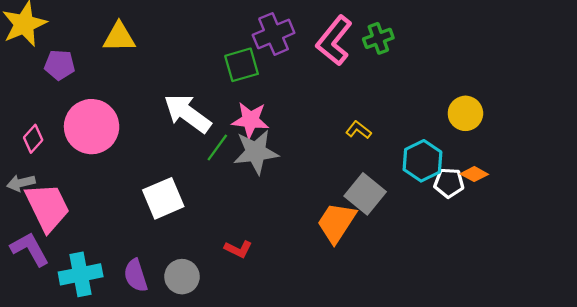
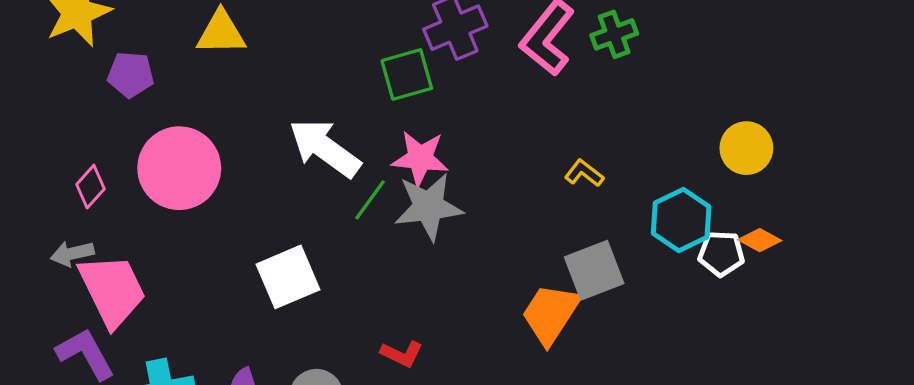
gray square: (365, 194) -> (594, 270), turned 30

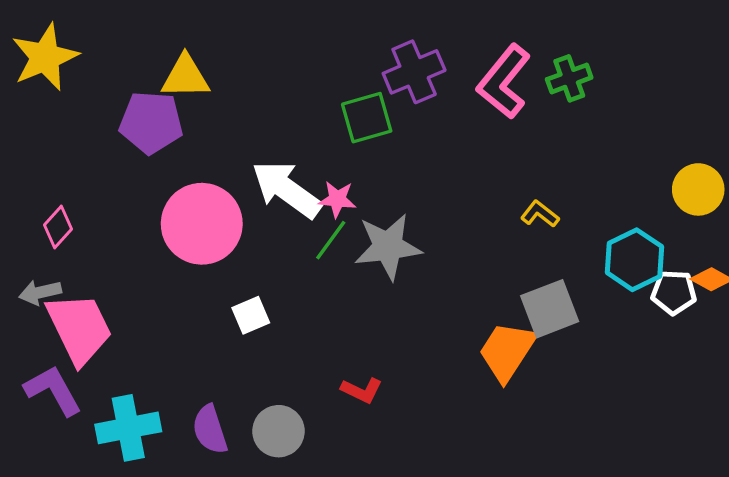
purple pentagon: (131, 74) -> (151, 122), moved, size x1.4
pink star: (420, 158) -> (337, 199), moved, size x0.7
pink circle: (179, 168) -> (202, 224), moved
white square: (288, 277) -> (251, 315), size x0.6

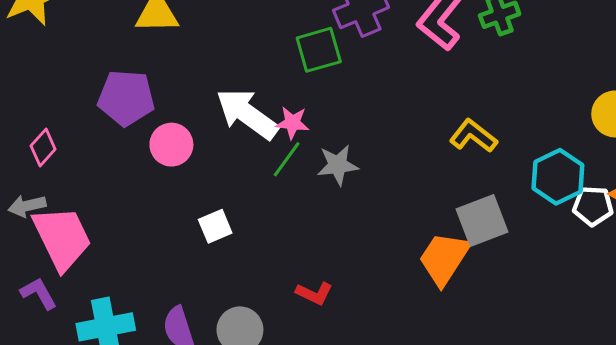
purple pentagon: (151, 122) -> (126, 98), moved
yellow L-shape: (540, 214) -> (473, 136), size x1.4
pink circle: (202, 224) -> (171, 145), size x0.6
gray star: (388, 247) -> (338, 165), size x0.7
purple L-shape: (53, 390) -> (39, 293), size x0.7

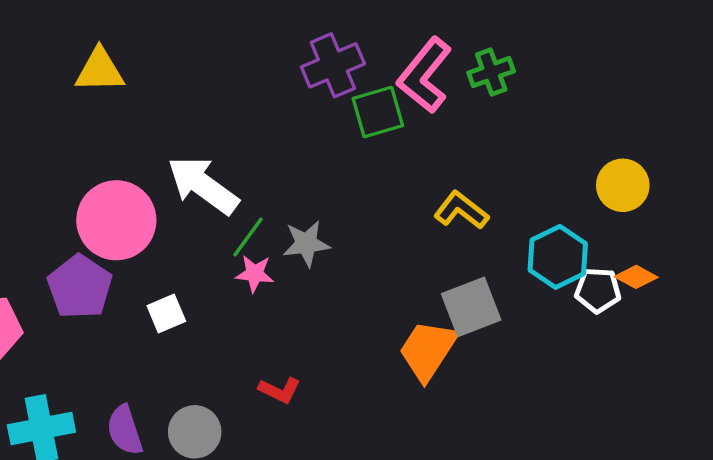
green square: (319, 50) -> (378, 112), moved
purple pentagon: (126, 98) -> (80, 287), moved, turned 30
pink star: (292, 123) -> (255, 274), moved
pink circle: (171, 145) -> (116, 220), size x1.6

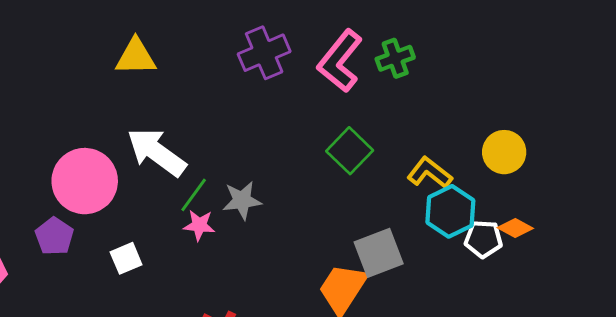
yellow triangle: (100, 70) -> (136, 57), moved
green square: (378, 112) -> (350, 151), moved, turned -30
yellow L-shape: (461, 210) -> (430, 173), moved
purple pentagon: (80, 287) -> (54, 236), size x0.7

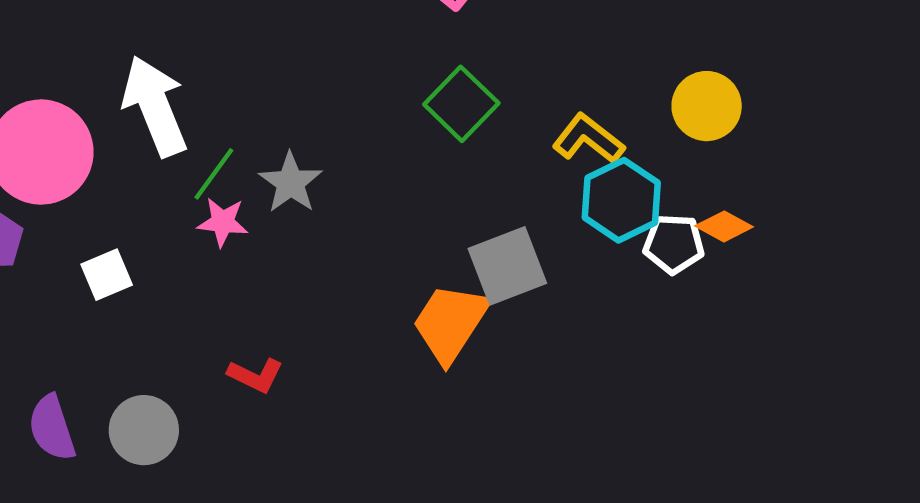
white arrow: (156, 152) -> (155, 106), turned 32
gray star: (242, 200) -> (291, 183), turned -30

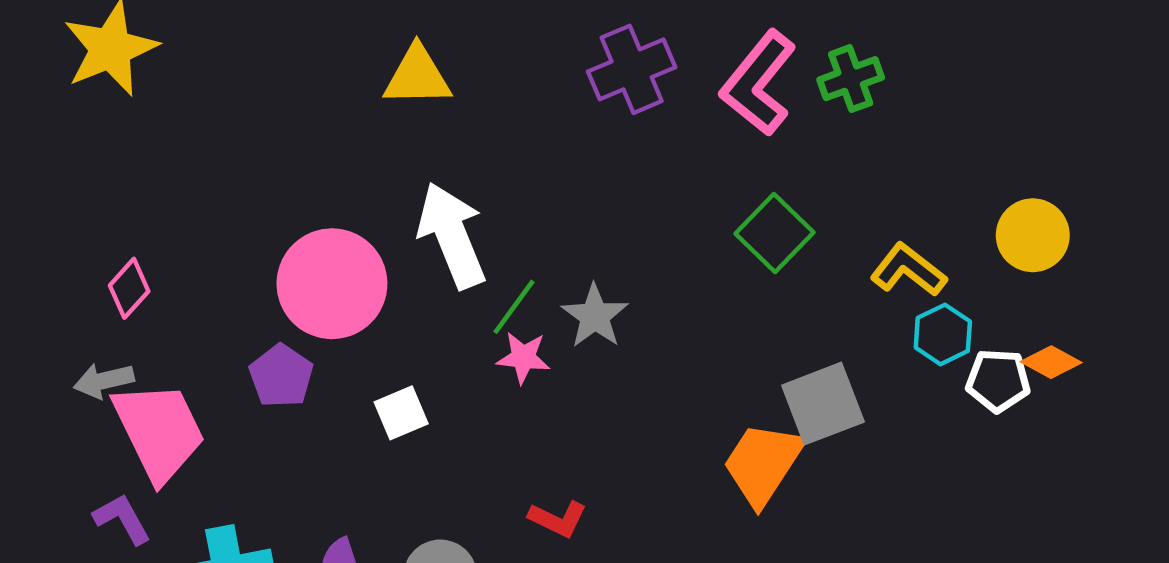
cyan hexagon: (621, 200) -> (943, 334), size x0.7

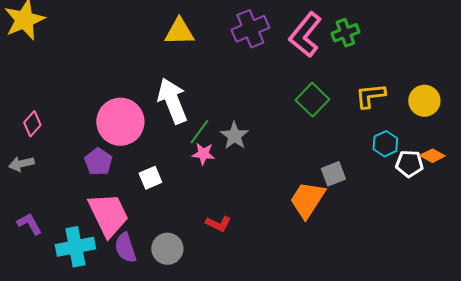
yellow triangle: (417, 76) -> (179, 32), moved
yellow L-shape: (908, 270) -> (370, 96), moved, turned -44
gray square: (823, 404) -> (333, 174), size x0.7
pink trapezoid: (159, 431) -> (108, 215), moved

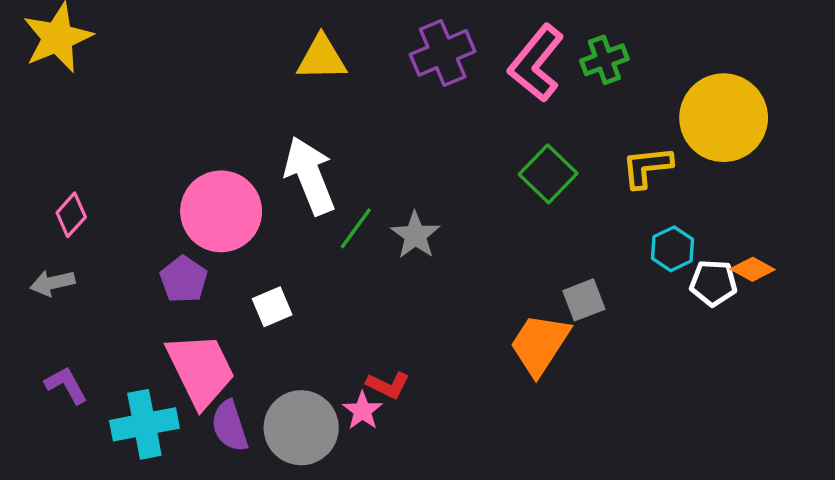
yellow circle: (424, 101) -> (724, 118), moved, size x1.6
pink star: (203, 154) -> (362, 411), moved, turned 30
gray circle: (167, 249) -> (301, 428), size x1.4

